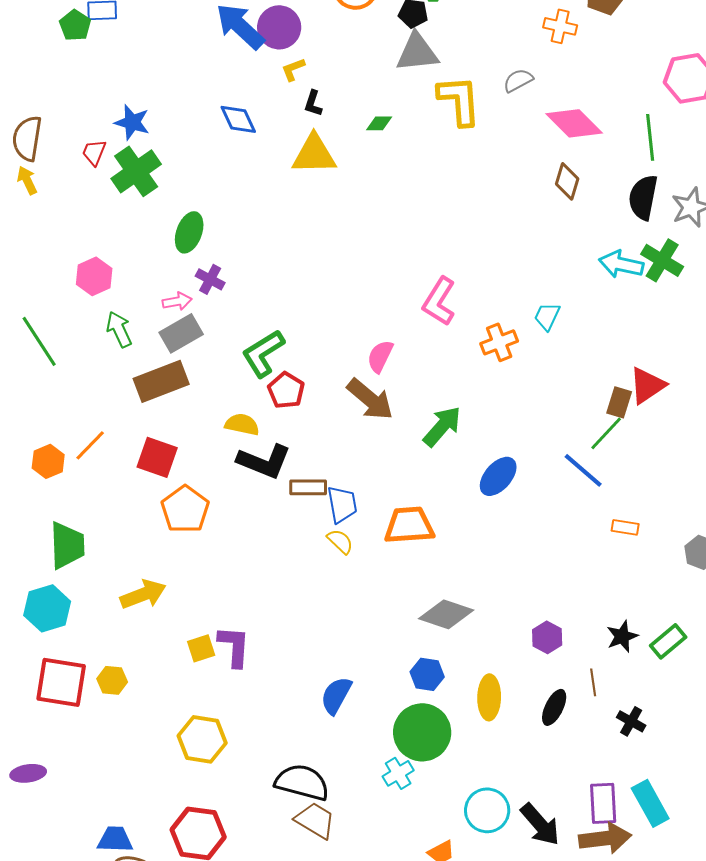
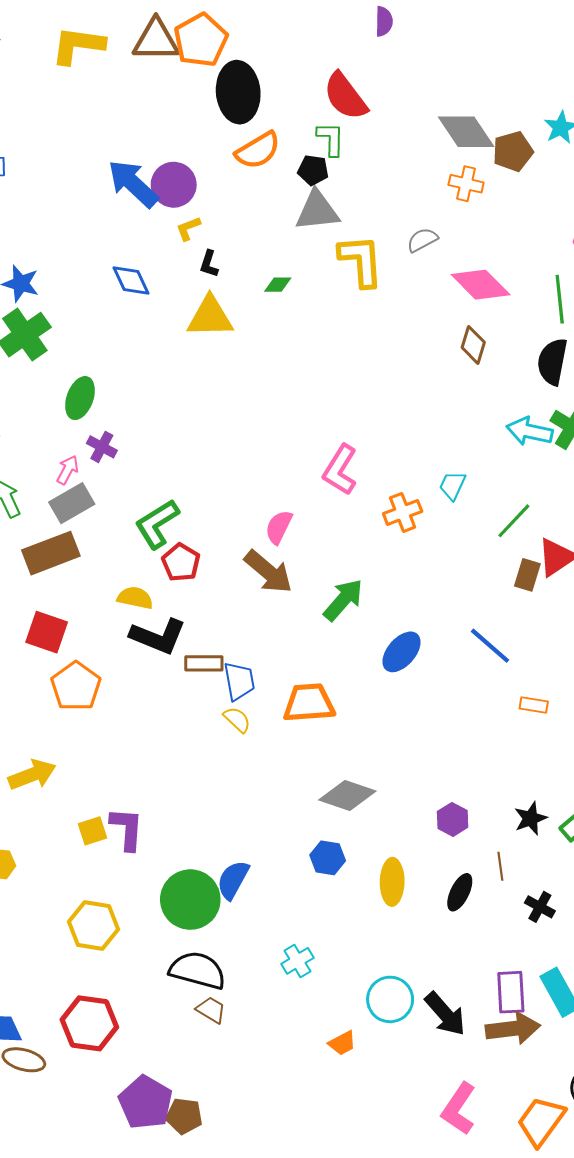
pink arrow: (177, 301) -> (68, 470), turned -52
green line: (606, 433) -> (514, 521), moved
green circle: (422, 732) -> (190, 900), moved
brown trapezoid: (315, 820) -> (211, 1010), size x0.7

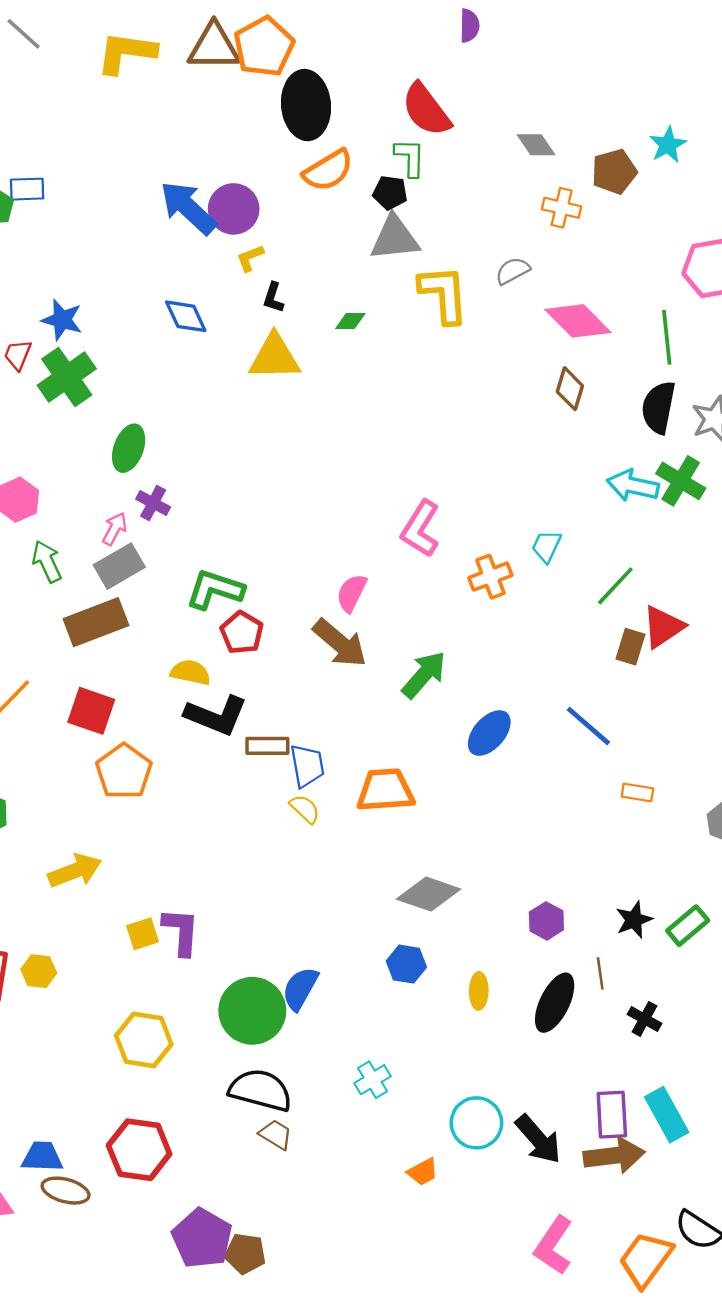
gray diamond: (466, 132) -> (536, 145), moved, size x0.6
green L-shape: (157, 524) -> (215, 589), turned 50
yellow ellipse: (392, 882) -> (479, 991), size x0.7
black ellipse: (460, 892) -> (555, 1003), size x1.4

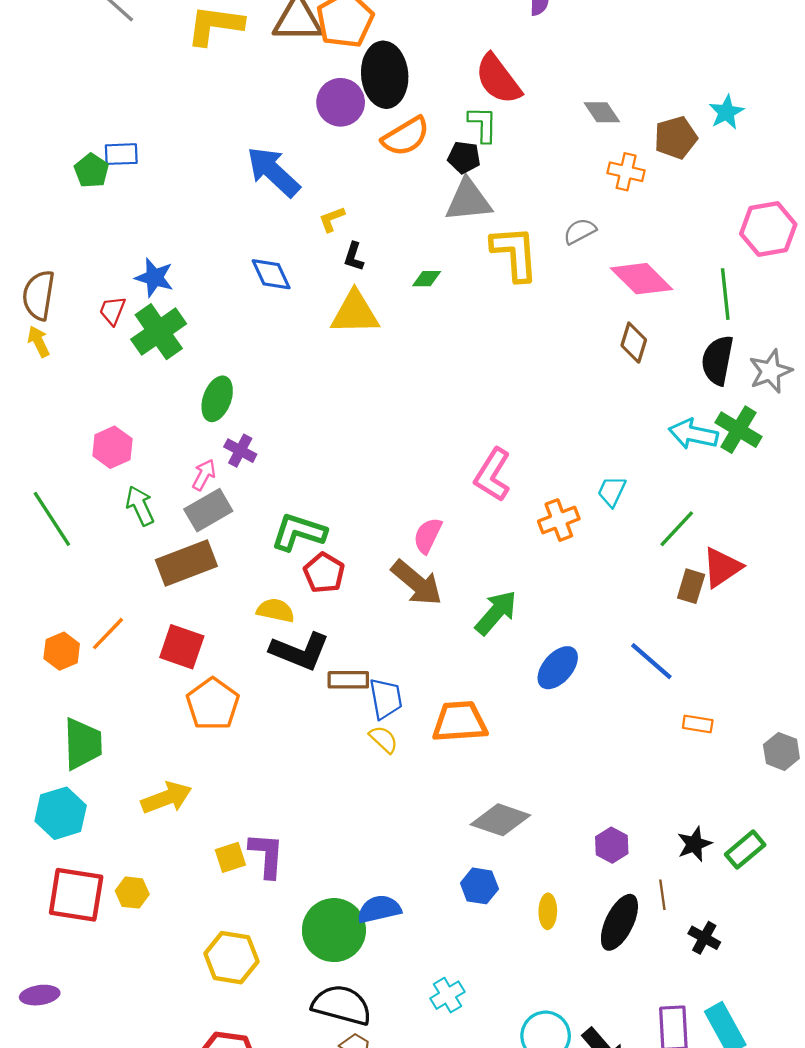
purple circle: (234, 209) -> (341, 102), moved
blue semicircle: (300, 989) -> (379, 909), turned 48

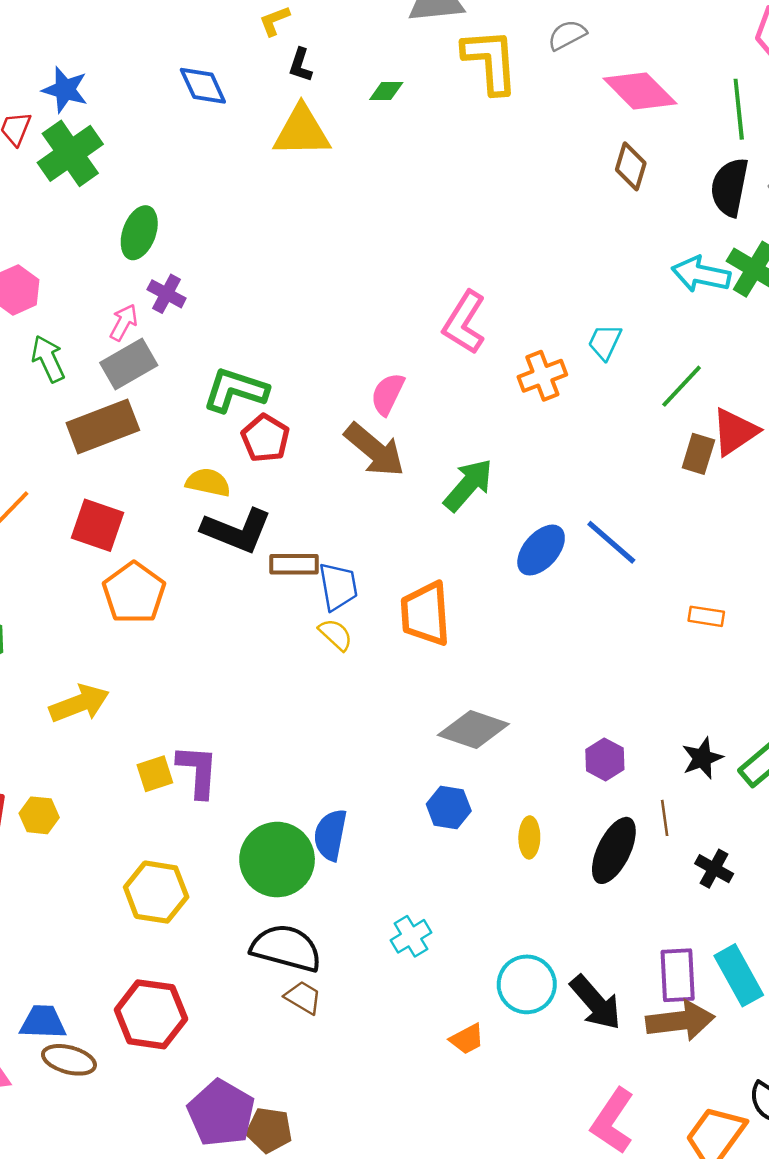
blue line: (651, 661) -> (611, 542), moved
orange trapezoid: (460, 722) -> (425, 614), turned -90
blue semicircle: (379, 909) -> (330, 835), turned -66

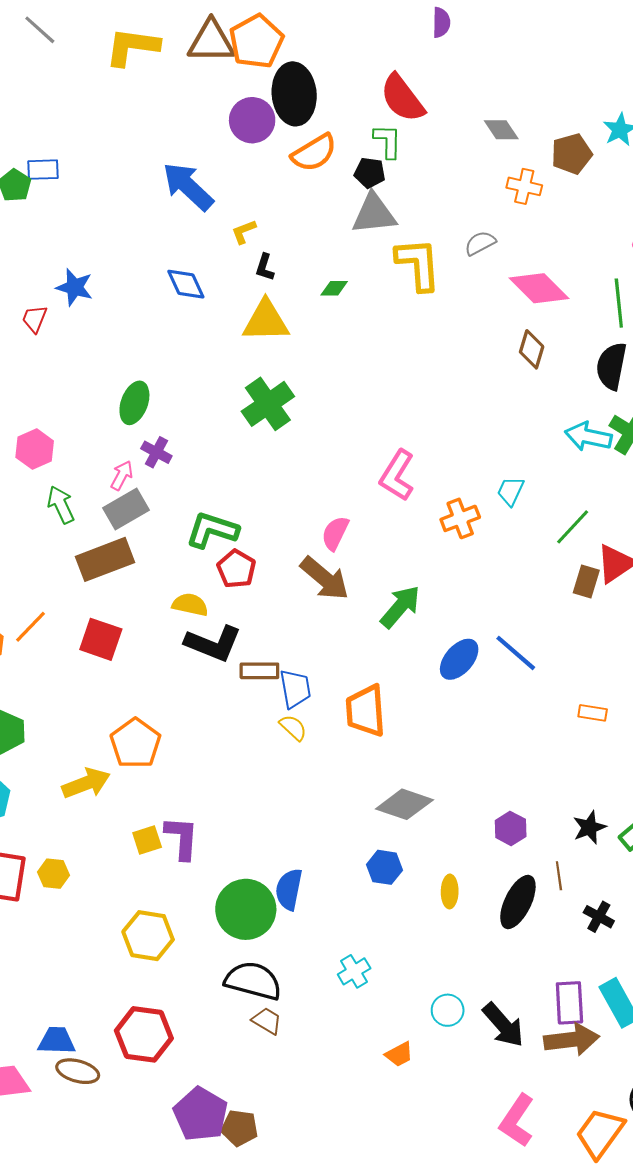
green cross: (70, 153) -> (268, 404), moved
orange pentagon: (134, 593) -> (135, 743), moved
cyan circle: (527, 984) -> (448, 1010), size x0.7

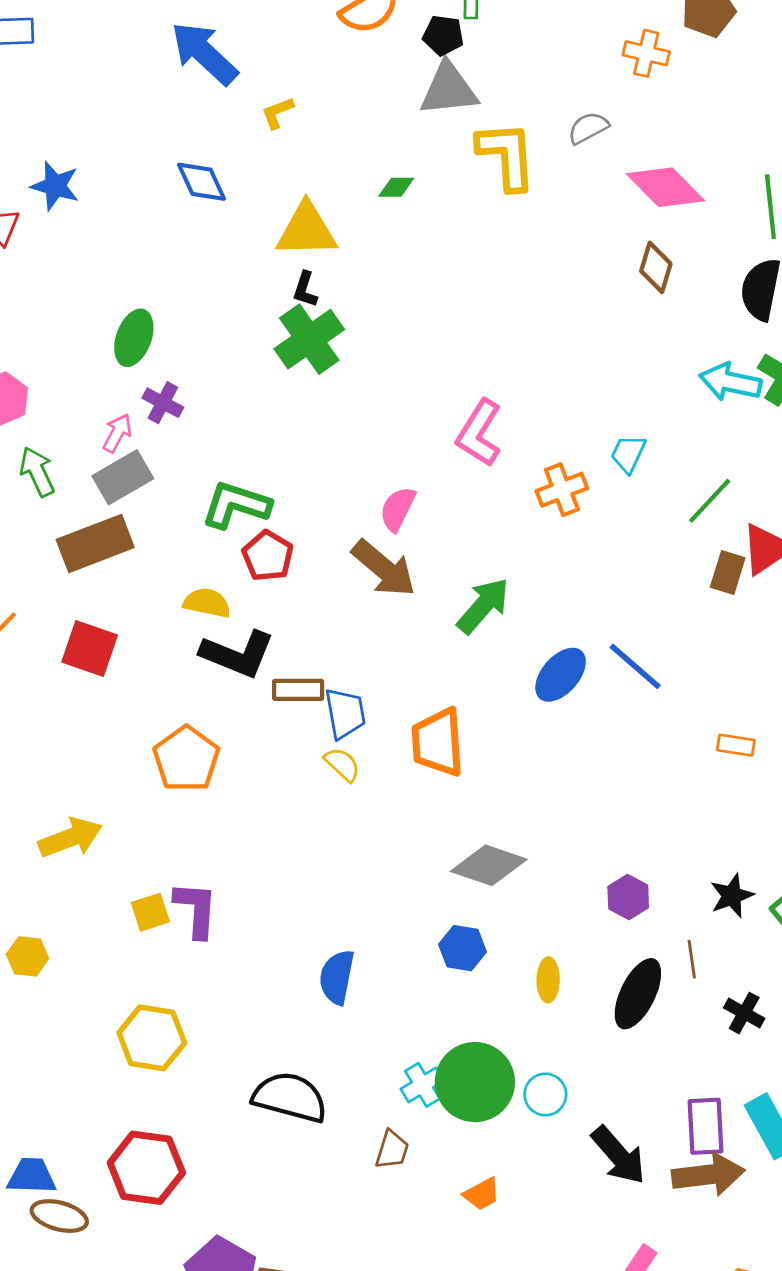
black L-shape: (265, 267) -> (305, 289), moved
orange pentagon: (135, 743) -> (186, 759), moved
green circle: (246, 909) -> (475, 1082), moved
cyan circle: (448, 1010) -> (545, 1094), moved
brown trapezoid: (267, 1021) -> (392, 1150), moved, turned 76

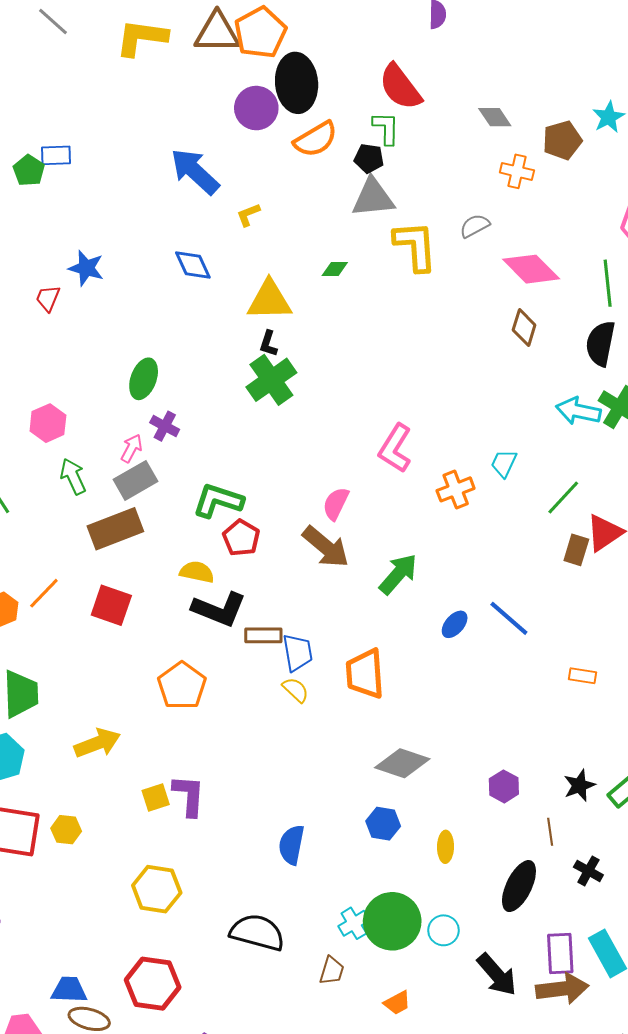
blue ellipse: (561, 675) -> (455, 624), size x0.7
black ellipse: (638, 994) -> (519, 886), moved

